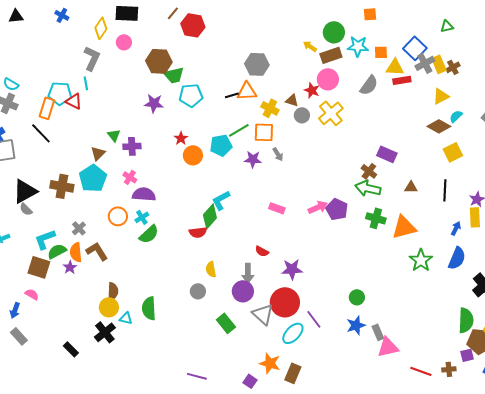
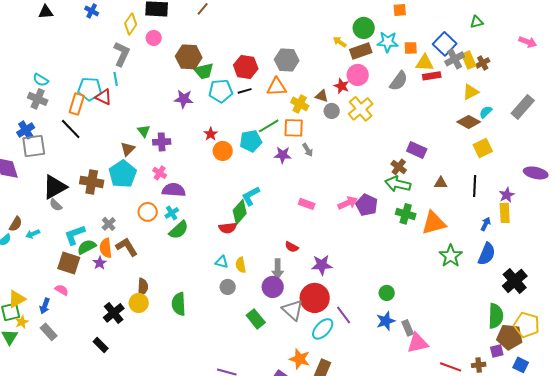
red hexagon: (193, 25) -> (246, 67), moved
black line: (232, 95) -> (245, 91), moved
cyan triangle: (126, 318) -> (222, 262), moved
black cross: (105, 332) -> (114, 313), moved

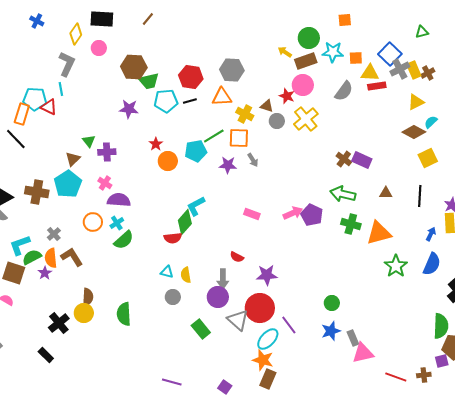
brown cross: (399, 167) -> (344, 159), moved
orange star: (300, 359) -> (263, 360), moved

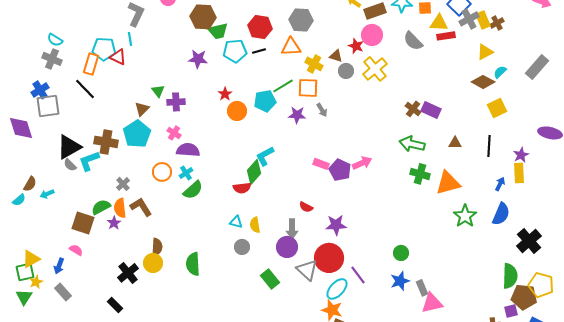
gray semicircle: (344, 91) -> (413, 41), turned 100
purple pentagon: (312, 215) -> (340, 170), moved
cyan L-shape: (20, 245) -> (89, 161), moved

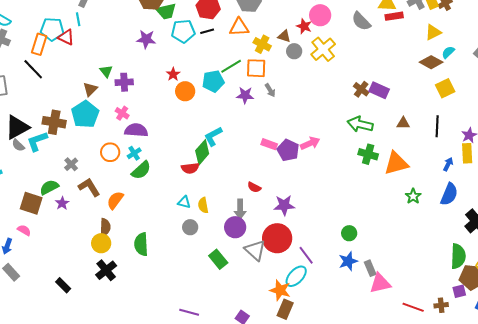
orange semicircle: (120, 208) -> (115, 200), moved, turned 42
green star: (465, 216) -> (413, 196), size x0.7
black cross: (128, 273) -> (106, 270), moved
cyan ellipse: (337, 289) -> (296, 276), moved

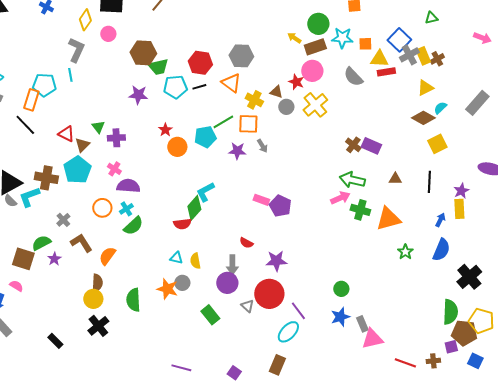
orange triangle: (239, 27) -> (231, 83), turned 40
red triangle: (66, 37) -> (66, 134), moved
pink arrow: (310, 143) -> (340, 198), moved
gray triangle: (255, 250) -> (247, 306), size x0.6
orange star: (280, 290) -> (167, 289), moved

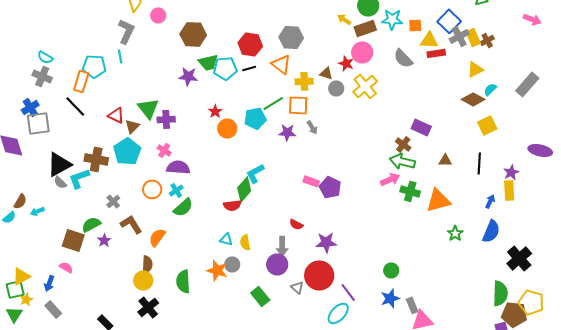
green trapezoid: (158, 67) -> (208, 62), moved
yellow cross: (254, 100) -> (304, 81), turned -30
green triangle: (98, 127) -> (148, 108), size x1.6
brown cross: (353, 145) -> (403, 144), moved

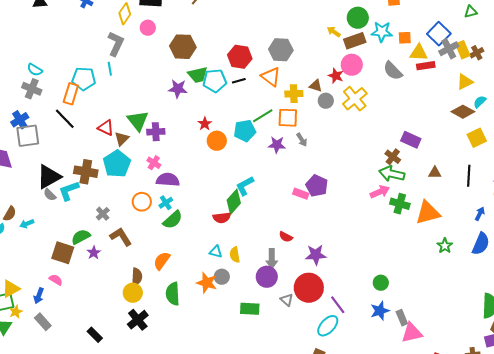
purple pentagon: (330, 187) -> (317, 186), moved
orange semicircle: (157, 237) -> (162, 261), moved
green rectangle: (260, 296) -> (250, 309), turned -48

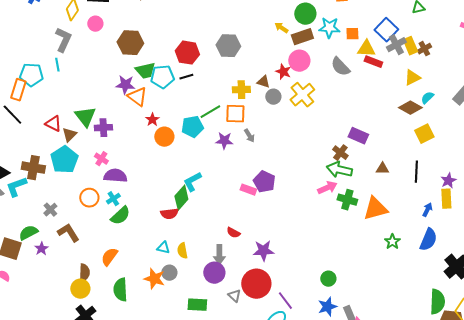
red rectangle: (426, 66) -> (373, 62), turned 30
orange triangle: (271, 77) -> (137, 97), moved

